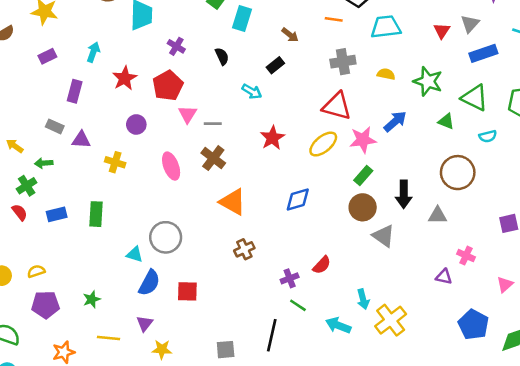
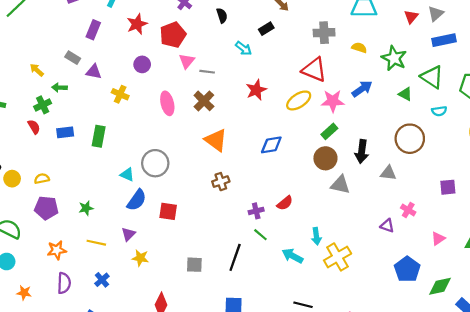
gray triangle: (384, 236) -> (340, 185), turned -30

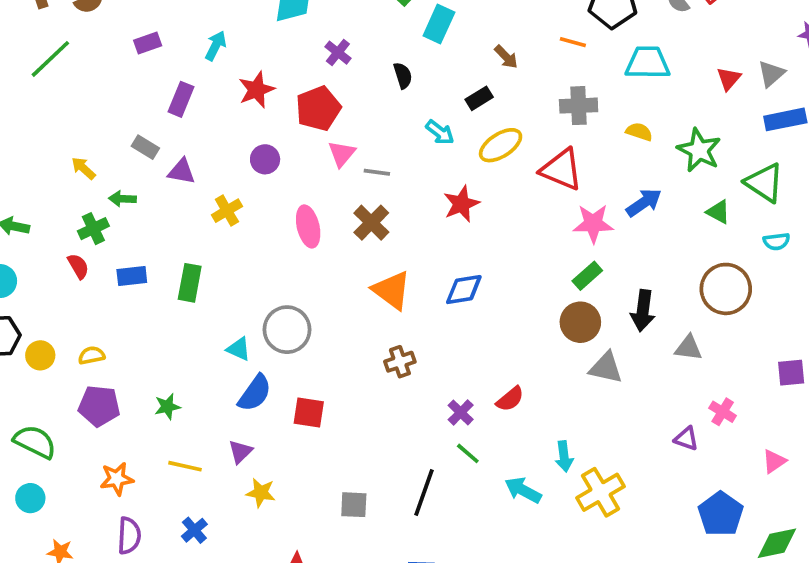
yellow cross: (120, 94) -> (227, 211), turned 35
yellow ellipse: (299, 100) -> (501, 145), moved
blue diamond: (271, 145) -> (464, 290), moved
purple cross: (256, 211) -> (461, 412), turned -32

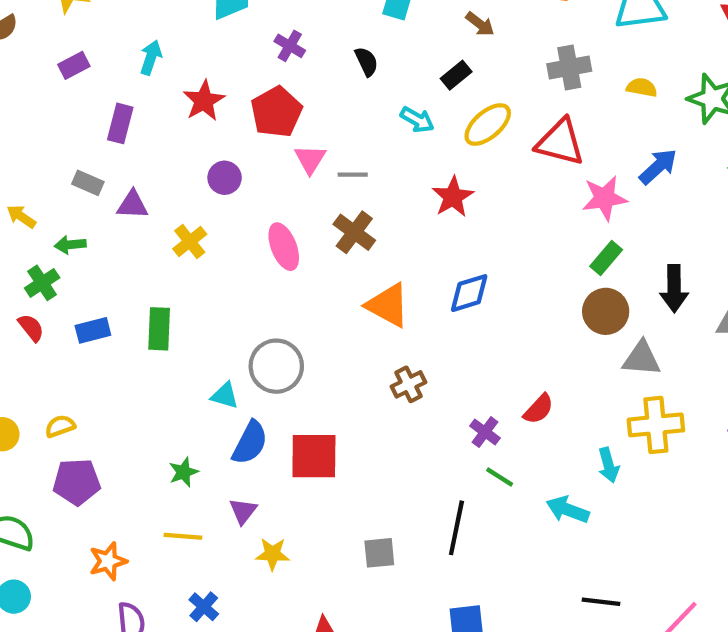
green star: (167, 407) -> (184, 472), moved
red square: (309, 413) -> (314, 456), size x1.4
yellow cross: (601, 492) -> (656, 425), moved, turned 33

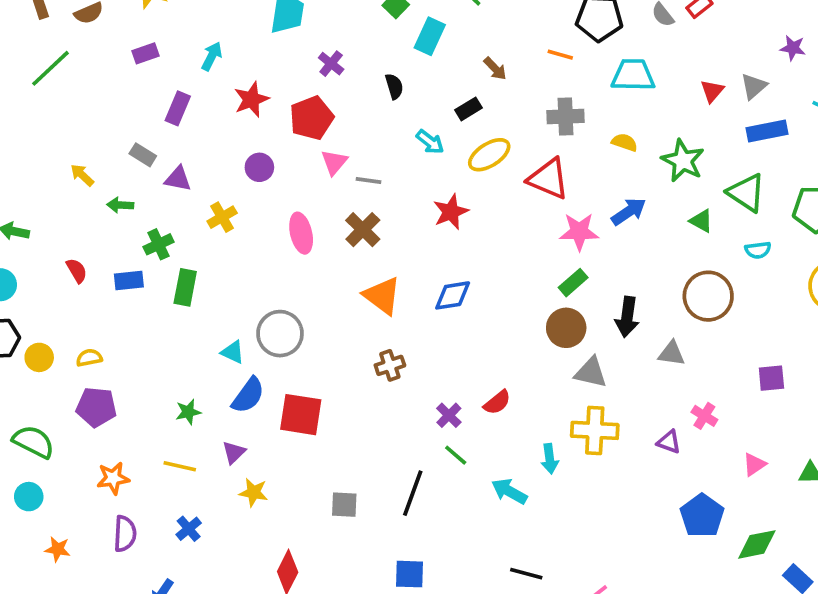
green cross: (42, 283) -> (159, 244), moved

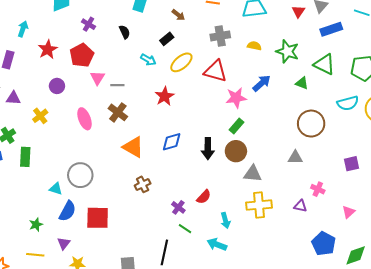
cyan semicircle: (758, 250) -> (348, 103), moved, size x1.5
black arrow: (627, 317) -> (208, 149), moved
cyan arrow: (550, 459) -> (225, 220), moved

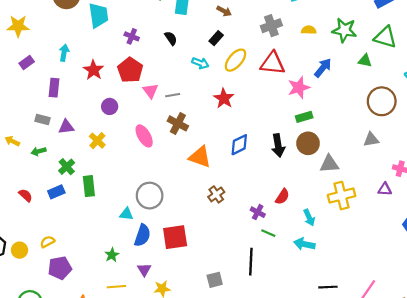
green rectangle: (236, 126) -> (304, 117), turned 42

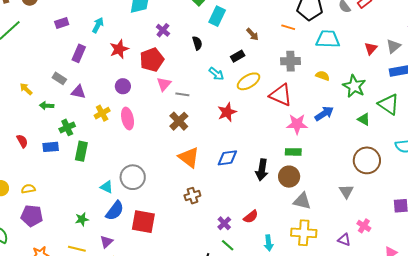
pink ellipse: (144, 136) -> (128, 118), moved
gray triangle: (371, 139) -> (346, 191), turned 49

